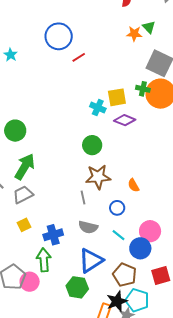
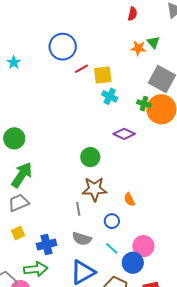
yellow square: (117, 97) -> (103, 75), moved
cyan cross: (98, 108) -> (110, 96), moved
green arrow: (44, 260) -> (36, 269), turned 85

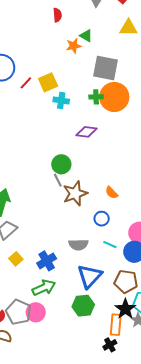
gray line: (78, 209) -> (58, 180), moved

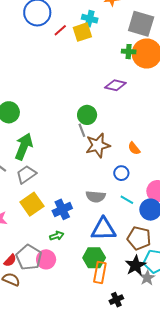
cyan cross: (61, 101) -> (90, 19), moved
yellow square: (16, 259) -> (32, 204), size x1.6
blue triangle: (90, 276) -> (103, 229), turned 40
green arrow: (44, 288) -> (57, 236), size x0.6
orange rectangle: (116, 325) -> (100, 272), moved

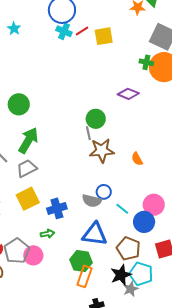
cyan cross: (90, 19) -> (64, 31), moved
blue circle: (121, 173) -> (104, 192), moved

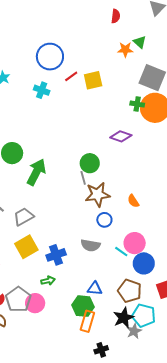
cyan cross: (64, 31) -> (42, 90), moved
green arrow: (28, 140) -> (36, 172), moved
blue circle: (104, 192) -> (104, 220), moved
pink circle: (154, 205) -> (135, 243), moved
blue triangle: (95, 234) -> (95, 289), moved, size x0.6

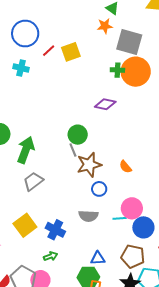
orange star: (125, 50) -> (105, 26), moved
gray trapezoid: (24, 217) -> (33, 181), moved
cyan line: (121, 252) -> (120, 218), turned -32
blue cross: (56, 255) -> (55, 230), turned -36

